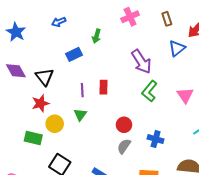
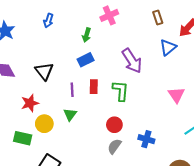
pink cross: (130, 17) -> (109, 15), moved
blue arrow: (59, 22) -> (48, 21), turned -48
blue rectangle: (74, 54) -> (86, 60), moved
black triangle: (44, 77) -> (44, 71), moved
green L-shape: (149, 91) -> (121, 91), moved, turned 145

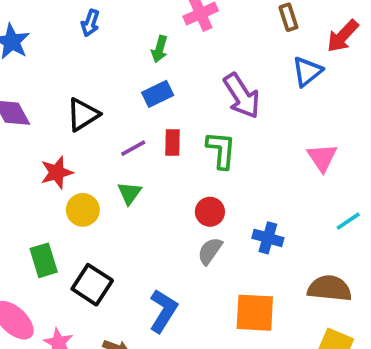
black triangle: (44, 71) -> (83, 115), turned 36
purple line: (72, 90) -> (133, 148), turned 64
green rectangle: (23, 138) -> (44, 260), moved, turned 60

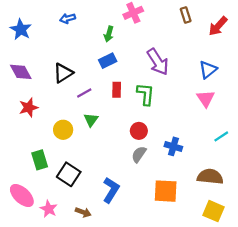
blue arrow: (90, 23) -> (68, 18), turned 56
blue triangle: (307, 72) -> (208, 70), moved
purple line: (133, 148) -> (84, 93), moved
red star: (57, 172) -> (29, 107), moved

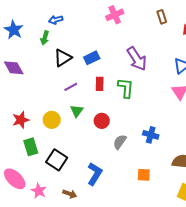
green arrow: (109, 34) -> (45, 38), moved
black triangle: (63, 73) -> (63, 58), moved
red star: (29, 107) -> (21, 120), moved
red circle: (139, 131) -> (102, 121), moved
orange square: (166, 191) -> (144, 175), size x0.6

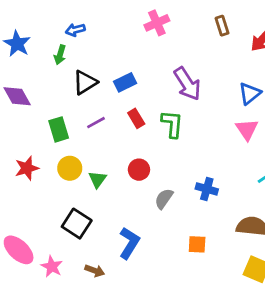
red rectangle: (100, 84) -> (136, 118), turned -32
green triangle: (77, 111) -> (97, 179), moved
green rectangle: (31, 147) -> (59, 129), moved

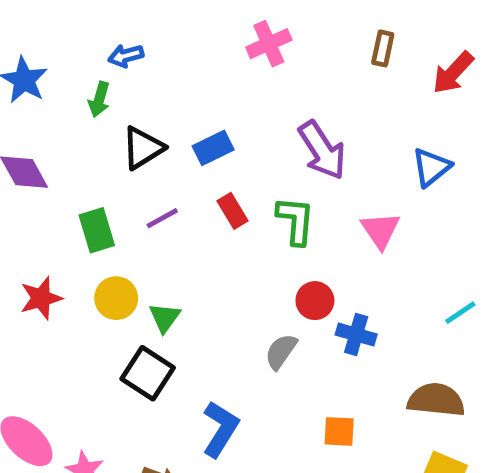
brown rectangle: (222, 26) -> (383, 48), turned 30
pink triangle: (247, 129) -> (380, 230), moved
red circle: (139, 170) -> (315, 301), moved
black square: (77, 224) -> (148, 373), moved

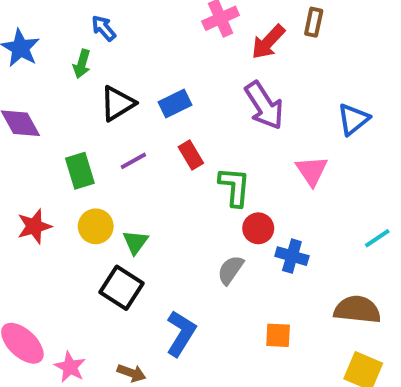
blue arrow: (126, 56) -> (104, 28), turned 64
red arrow: (453, 73) -> (268, 42), moved
green L-shape: (296, 221) -> (234, 187), moved

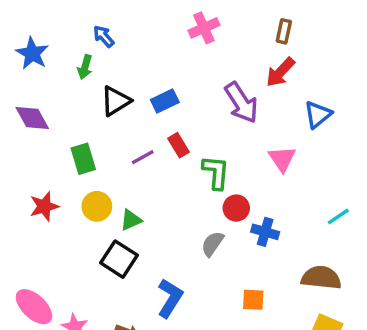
red arrow: (268, 42) -> (280, 72), moved
purple line: (133, 161) -> (143, 157), moved
green triangle: (135, 242) -> (131, 220), turned 30

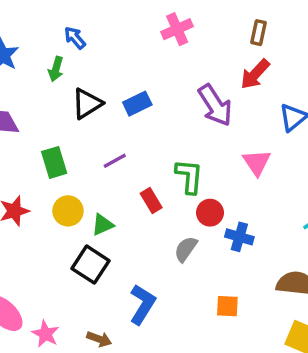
red rectangle: (178, 145) -> (151, 201), moved

